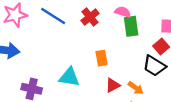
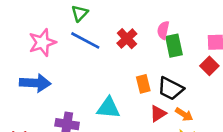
pink semicircle: (123, 12) -> (163, 30), turned -91
black trapezoid: (154, 66) -> (171, 89), moved

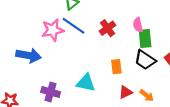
pink semicircle: (163, 30) -> (138, 25), turned -32
pink star: (42, 42) -> (53, 30), moved
black trapezoid: (171, 89) -> (145, 60), moved

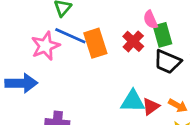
red cross: (108, 28) -> (133, 41), moved
orange rectangle: (116, 67) -> (95, 43), moved, size x1.5
cyan triangle: (86, 83) -> (133, 101), moved

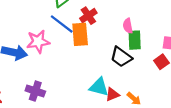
red cross: (133, 41) -> (88, 16), moved
pink star: (45, 46) -> (38, 42), moved
black trapezoid: (167, 62) -> (121, 57), moved

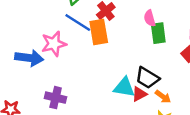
black trapezoid: (121, 57) -> (147, 78), moved

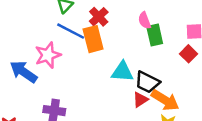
blue arrow: (29, 58) -> (24, 72), turned -148
cyan triangle: (124, 87) -> (122, 72), moved
orange arrow: (163, 97) -> (165, 100), size x1.6

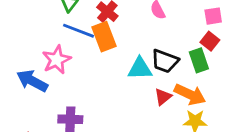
green rectangle: (155, 35) -> (199, 60), moved
black trapezoid: (147, 82) -> (165, 61), moved

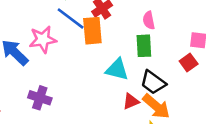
green rectangle: (199, 60) -> (144, 46), moved
black trapezoid: (165, 61) -> (153, 82), moved

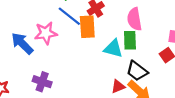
pink semicircle: (149, 20) -> (134, 19), size x1.5
cyan triangle: (117, 69) -> (113, 49), moved

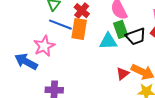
orange rectangle: (87, 27) -> (79, 29), turned 30
black trapezoid: (137, 71) -> (136, 36), moved, turned -40

